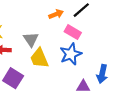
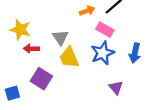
blue arrow: (102, 74) -> (135, 53), moved
purple triangle: (83, 87) -> (116, 88), turned 48

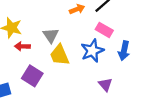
pink rectangle: (105, 30) -> (104, 30), moved

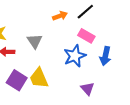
yellow trapezoid: (60, 55) -> (39, 78), moved

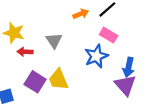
blue arrow: (105, 56) -> (129, 67), moved
purple triangle: (87, 89) -> (125, 85), moved, size x1.5

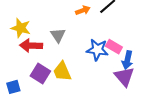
pink rectangle: (109, 35) -> (114, 47), moved
red arrow: (25, 52) -> (31, 46), size x1.5
blue star: (96, 56) -> (97, 50), turned 30

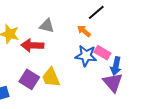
orange arrow: (83, 10) -> (84, 31), moved, turned -120
gray triangle: (58, 35) -> (47, 26), moved, turned -42
red arrow: (31, 46) -> (32, 45), moved

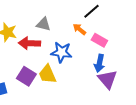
pink rectangle: (102, 53) -> (99, 40), moved
blue star: (86, 56) -> (61, 52), moved
blue arrow: (116, 66) -> (99, 63), moved

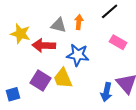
orange arrow: (79, 29) -> (79, 22), moved, turned 56
blue arrow: (99, 63) -> (106, 92), moved

